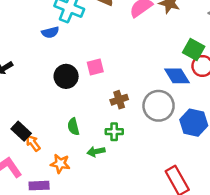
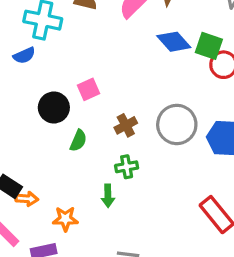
blue diamond: (177, 76) -> (174, 42), moved
green semicircle: (73, 127) -> (78, 141), moved, turned -133
orange arrow: (33, 143) -> (27, 199), turned 140
green arrow: (96, 152) -> (108, 196), turned -70

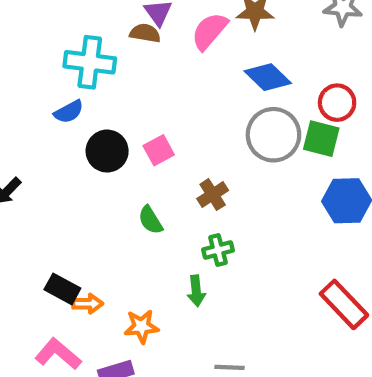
green square: (209, 46) -> (321, 139), moved
black circle: (54, 108) -> (107, 151), moved
gray circle: (177, 124) -> (273, 135), moved
green semicircle: (78, 141) -> (150, 220), turned 130

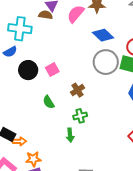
orange star: (142, 326) -> (33, 159), moved

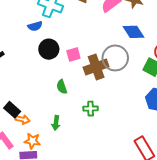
gray circle: (106, 62) -> (115, 58), moved
brown cross: (77, 90) -> (96, 67), moved, size x1.6
green arrow: (70, 135) -> (56, 123), moved

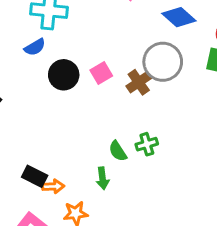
brown cross: (96, 67) -> (139, 82), size x0.7
green semicircle: (62, 87) -> (118, 151), moved

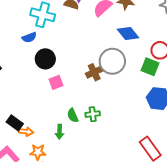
pink square: (101, 73) -> (56, 82), moved

